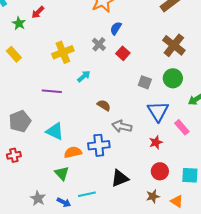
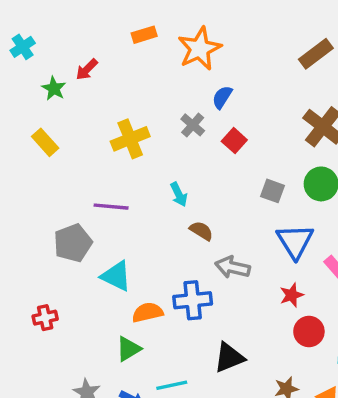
cyan arrow: (84, 76) -> (179, 194), moved, turned 104
gray pentagon: (20, 121) -> (73, 243), moved
red circle: (160, 171) -> (309, 331), moved
green triangle: (62, 173) -> (128, 349), turned 42

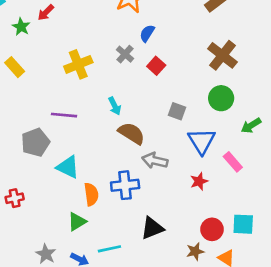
gray square: (272, 191) -> (177, 111), moved
brown semicircle: (201, 231) -> (132, 133), size x1.5
orange semicircle: (148, 312) -> (91, 194), turned 95
red circle: (309, 331) -> (212, 229), moved

